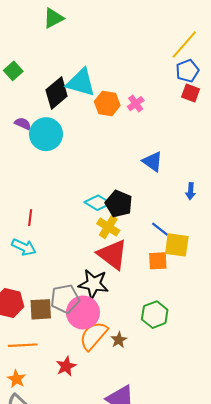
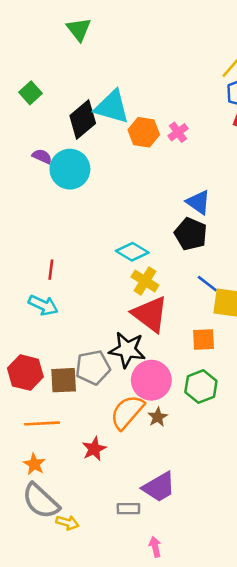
green triangle: (53, 18) -> (79, 29), turned -40
black pentagon: (119, 204) -> (191, 234), moved
orange square: (158, 261) -> (203, 340), moved
pink circle: (83, 312) -> (151, 380), moved

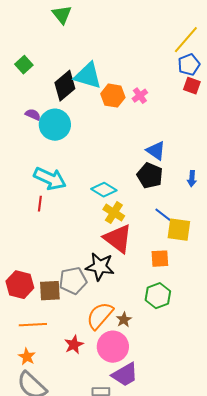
cyan arrow: (43, 305) -> (50, 179), moved, size x1.4
pink circle: (151, 380) -> (113, 347), moved

